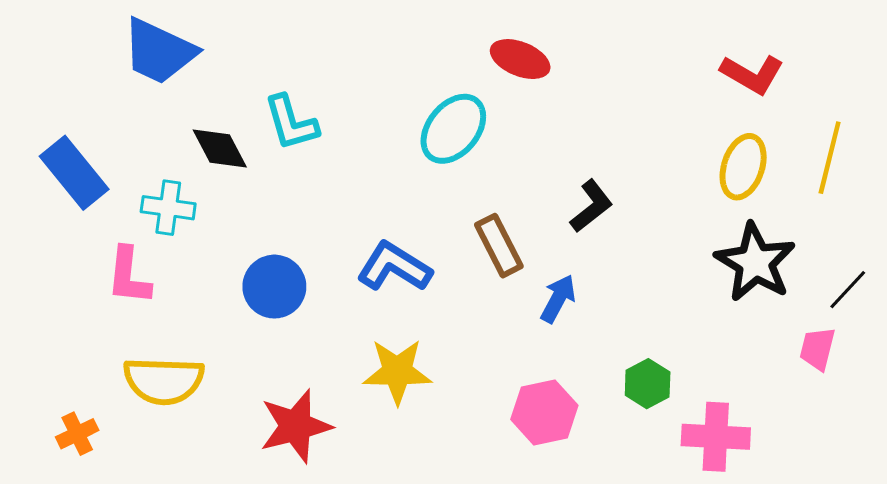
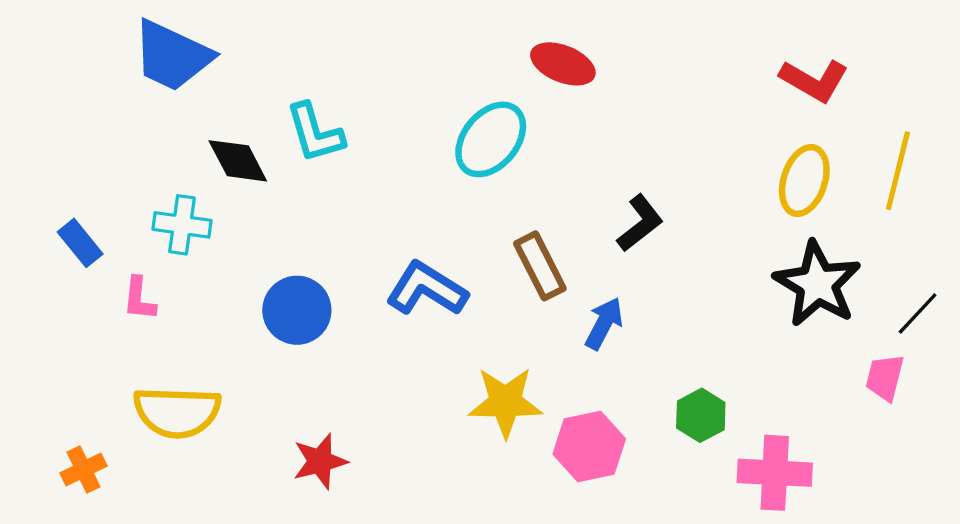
blue rectangle: (74, 173) -> (80, 243), moved, size x0.6
pink L-shape: (129, 276) -> (139, 299), size x0.7
yellow star: (397, 371) -> (505, 402), moved
red star: (296, 426) -> (320, 461), size x0.7

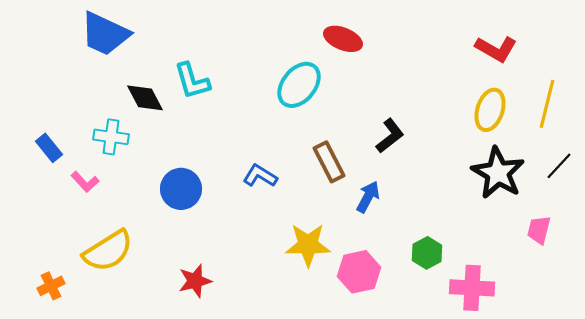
blue L-shape: (427, 289) -> (260, 176), size x0.7
pink L-shape: (139, 299) -> (85, 182), turned -48
black line: (918, 314) -> (559, 166), moved
yellow semicircle: (177, 412) -> (108, 251), turned -34

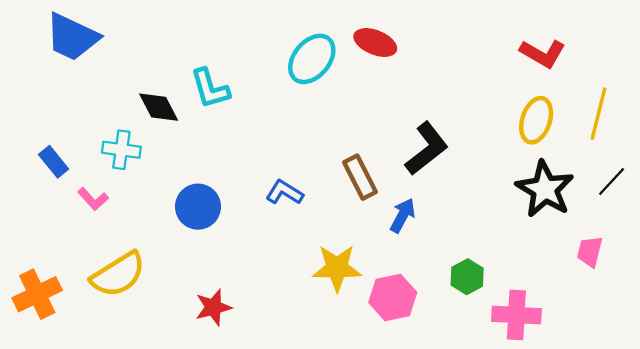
blue trapezoid: (105, 34) -> (72, 37), moved
cyan ellipse: (299, 85) -> (312, 59), moved
black L-shape: (390, 136) -> (427, 149), size x1.4
orange cross: (51, 286) -> (37, 294), moved, size x1.6

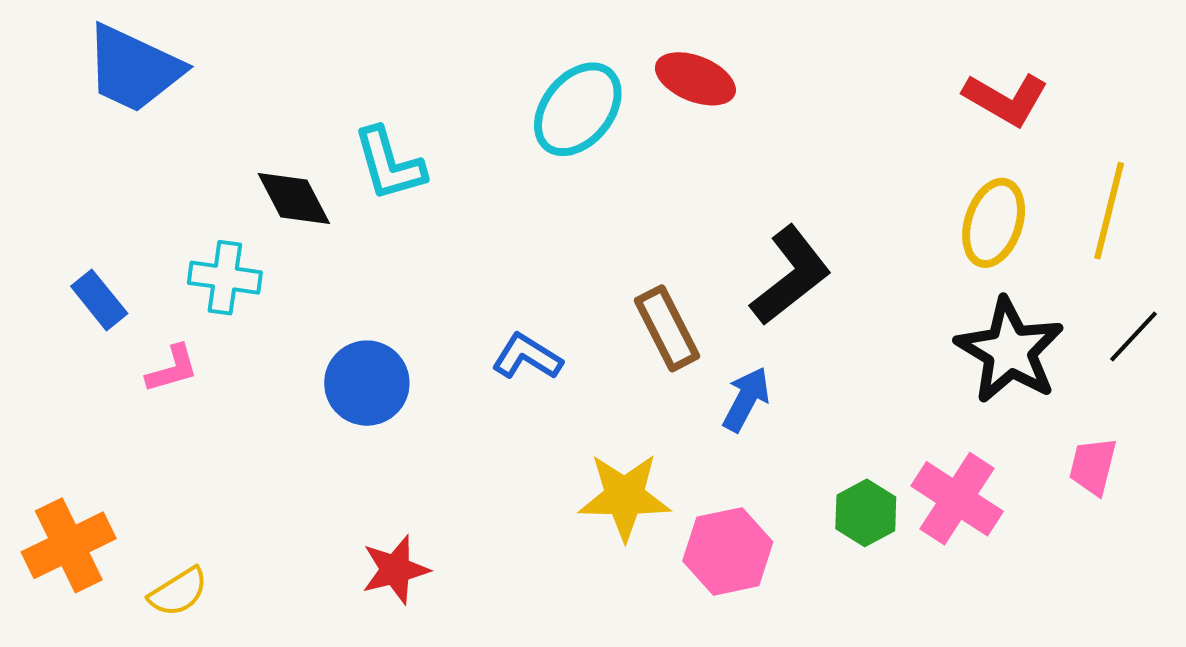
pink L-shape: (93, 199) -> (172, 369), turned -64
yellow semicircle: (118, 274) -> (178, 592), moved, size x0.6
pink cross: (516, 315) -> (957, 499), moved, turned 30

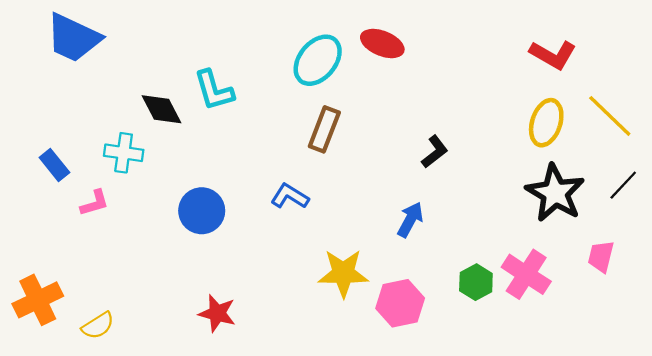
yellow line: (1109, 211) -> (610, 116), turned -60
black L-shape: (791, 276) -> (435, 152), size x0.6
brown rectangle: (667, 328) -> (324, 129), moved, turned 48
red star: (395, 570) -> (217, 313), turned 30

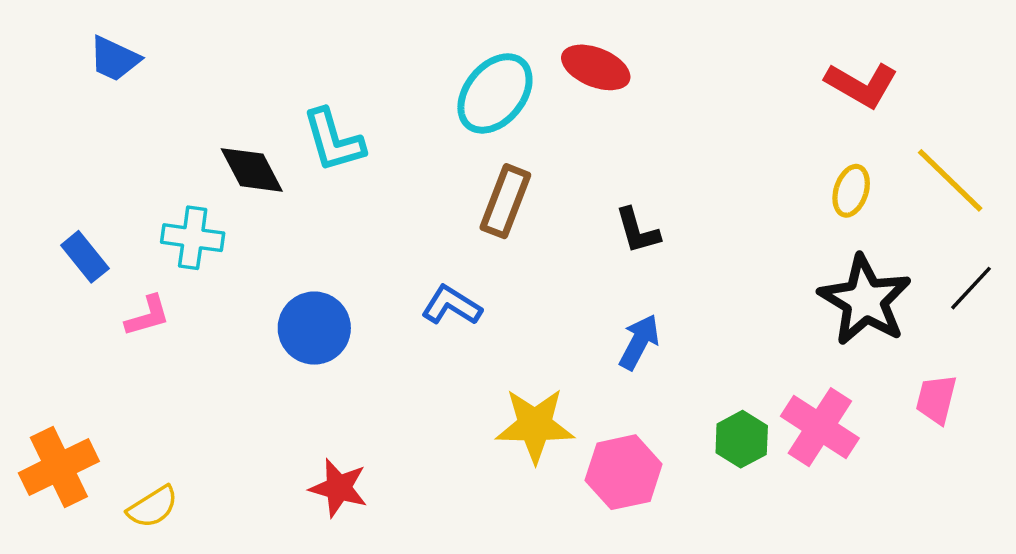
blue trapezoid: (73, 38) -> (114, 59), size x0.6
yellow ellipse: (546, 123) -> (851, 191), size x0.7
black L-shape: (435, 152) -> (637, 231), moved, turned 112

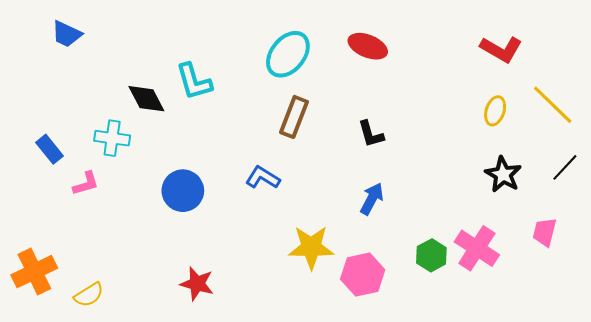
red ellipse: (596, 67) -> (368, 46), moved
black star: (865, 300) -> (503, 175), size x0.7

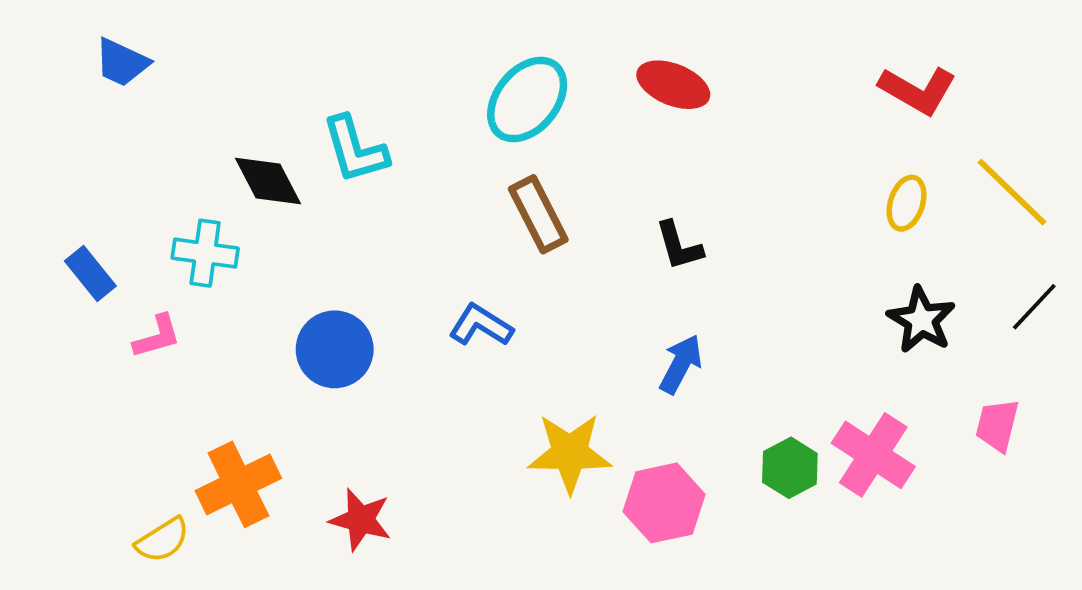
brown rectangle: (294, 117) -> (538, 214), turned -48
orange cross: (34, 272) -> (238, 484), moved

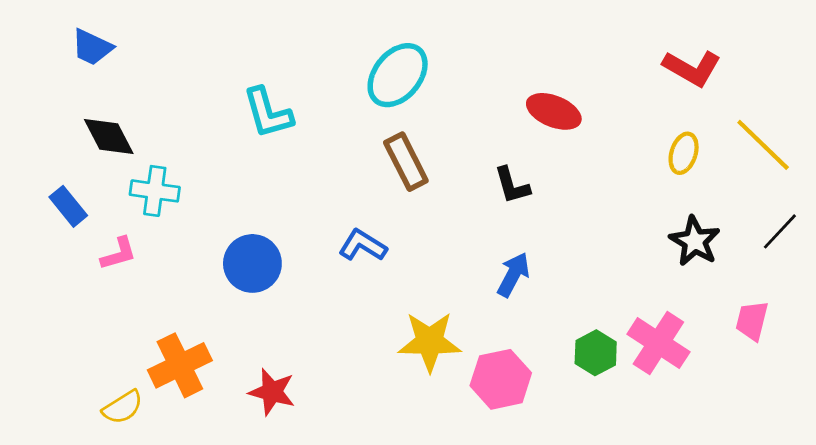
red ellipse: (673, 85) -> (554, 111), moved
black diamond: (268, 181) -> (109, 137), moved

